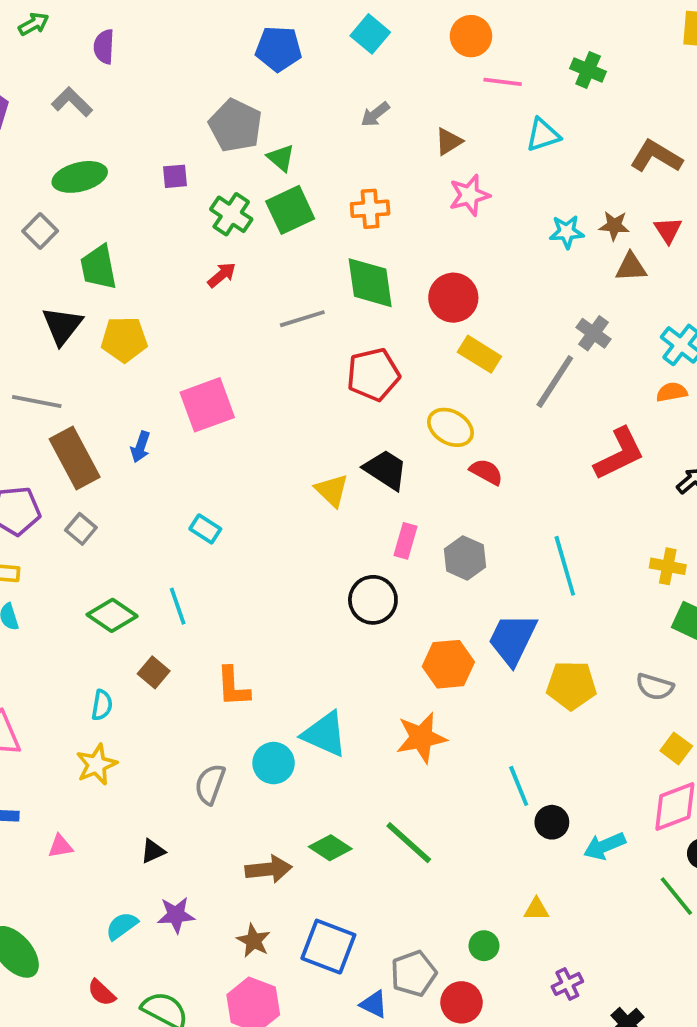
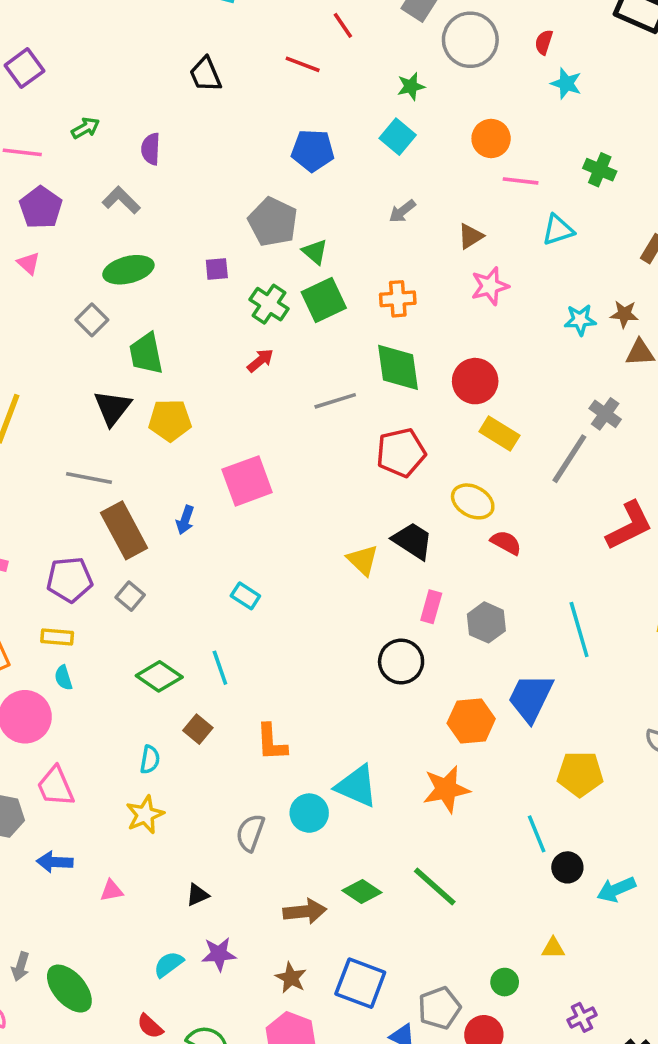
yellow pentagon: (571, 685) -> (580, 774), moved

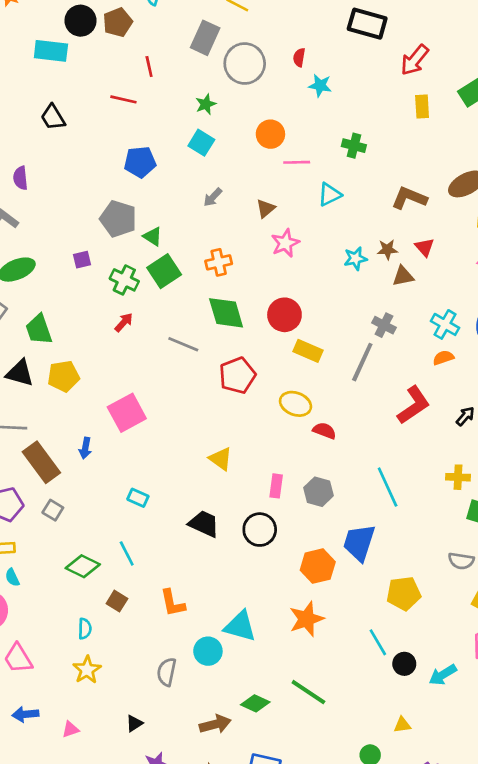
red line: (343, 25) -> (149, 66), turned 30
gray line: (335, 401) -> (183, 344), turned 48
black triangle: (112, 408) -> (20, 373), turned -44
black trapezoid: (413, 541) -> (204, 524), moved

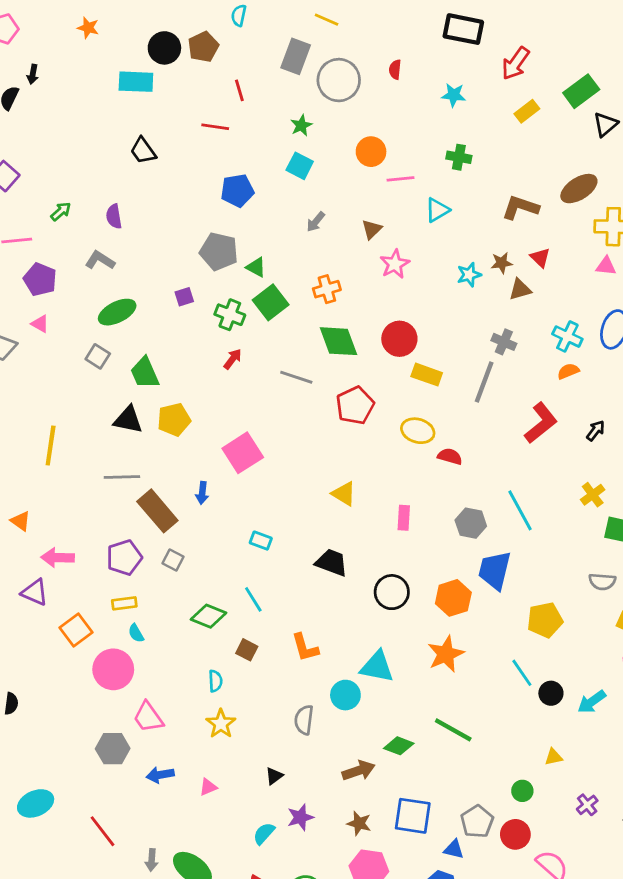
cyan star: (320, 86) -> (454, 95), moved
yellow rectangle: (422, 107) -> (527, 111), turned 60
yellow cross: (458, 477) -> (593, 495), turned -35
gray hexagon: (318, 492) -> (471, 523), moved
black circle: (260, 530) -> (392, 592), moved

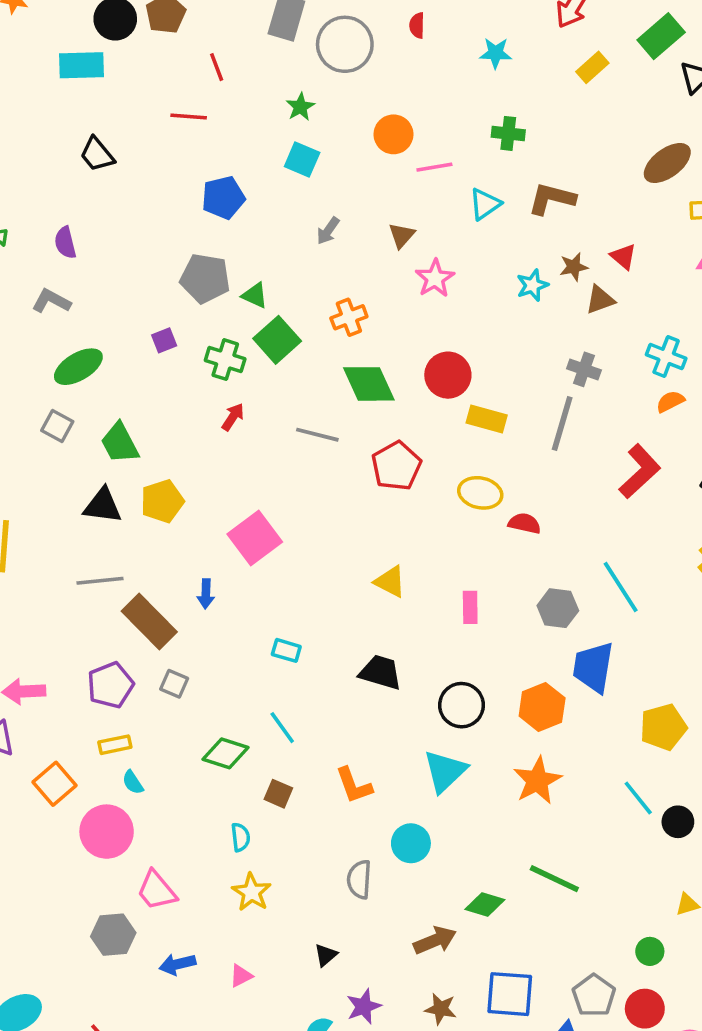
brown L-shape: (520, 208) -> (552, 199), moved
cyan triangle: (377, 667) -> (445, 771), moved, turned -51

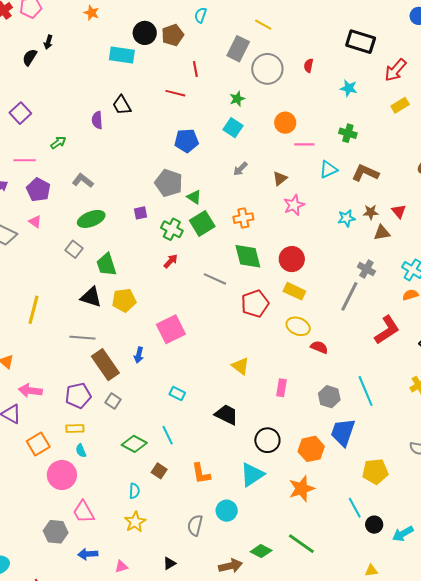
purple semicircle: (65, 243) -> (97, 120), moved
yellow rectangle: (487, 419) -> (294, 291), moved

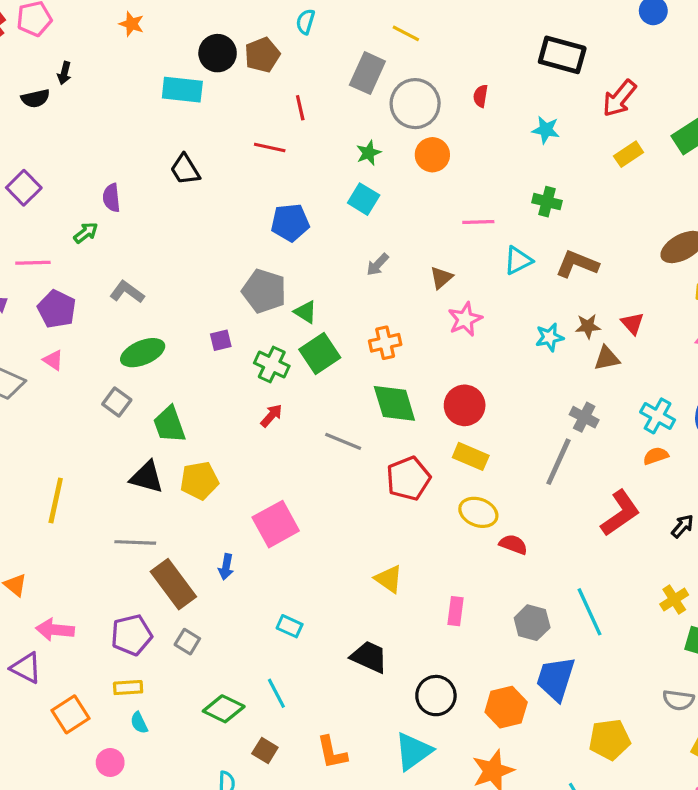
black semicircle: (30, 57) -> (35, 98), turned -132
purple semicircle: (97, 120) -> (112, 198), moved
orange circle: (285, 123) -> (432, 155), moved
pink circle: (62, 475) -> (110, 762), size x0.6

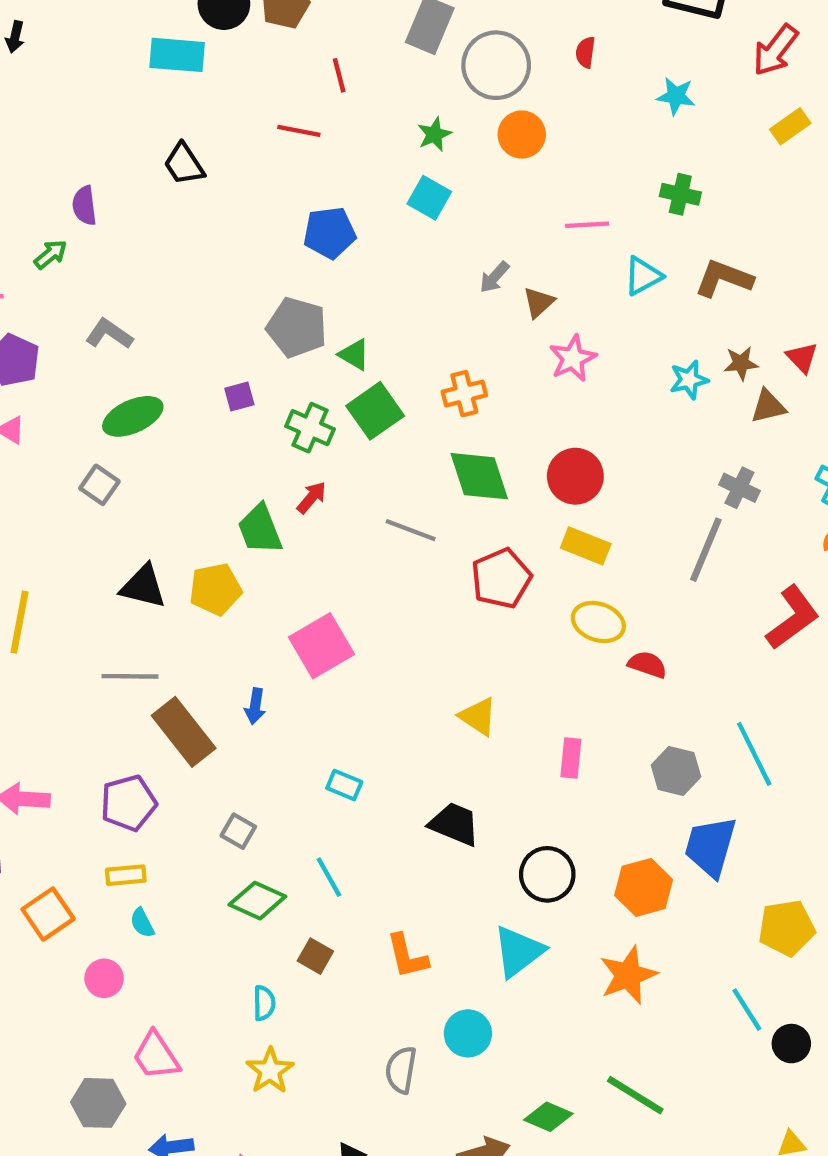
gray arrow: (378, 265) -> (494, 277), moved
green trapezoid: (169, 425) -> (260, 529), moved
gray square: (187, 642) -> (238, 831), moved

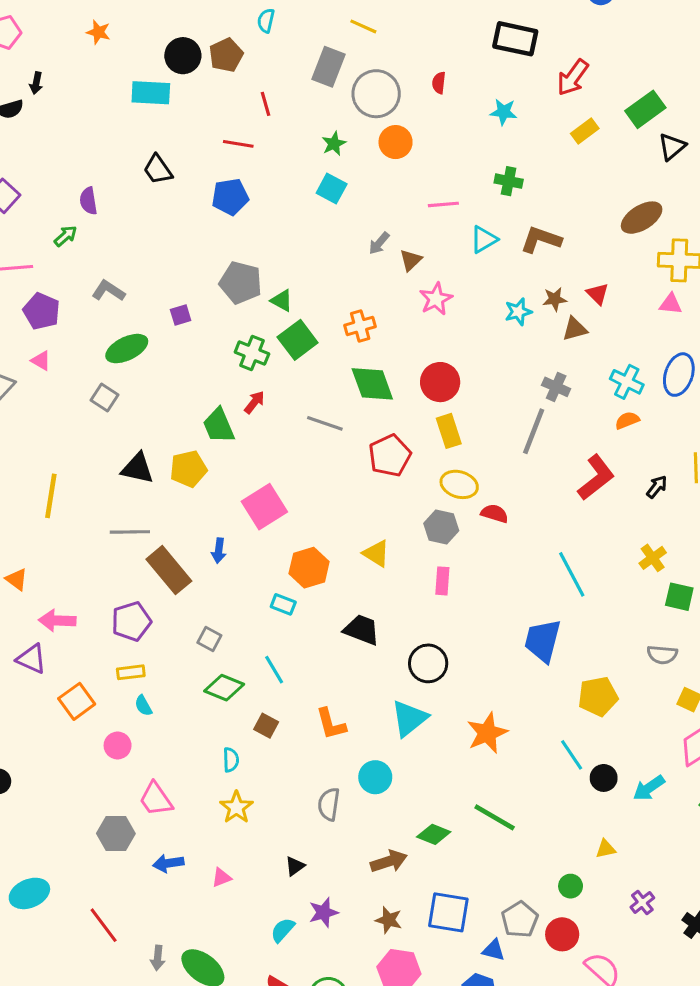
blue pentagon: (330, 233) -> (230, 197), moved
purple square: (239, 396) -> (181, 315), moved
yellow rectangle: (586, 546) -> (449, 431), turned 52
gray hexagon: (676, 771) -> (441, 527), moved
orange hexagon: (644, 887) -> (309, 568), moved

